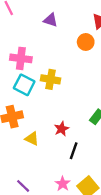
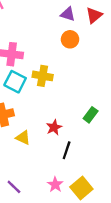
purple triangle: (51, 20) -> (68, 14), moved
orange circle: (86, 42) -> (70, 39), moved

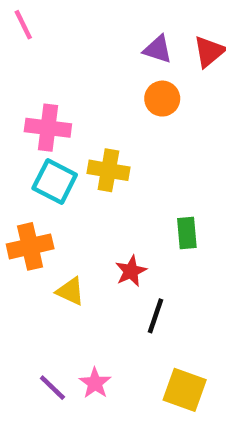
green rectangle: (91, 115) -> (187, 233), moved, turned -42
pink star: (55, 185) -> (95, 383), moved
yellow square: (81, 188) -> (185, 390), turned -30

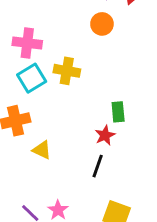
cyan square: (55, 181) -> (32, 78), turned 32
red star: (131, 271) -> (105, 135), moved

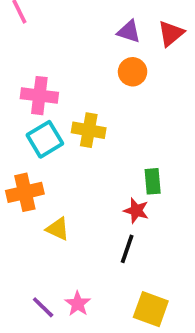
red star: (105, 135) -> (136, 211), turned -30

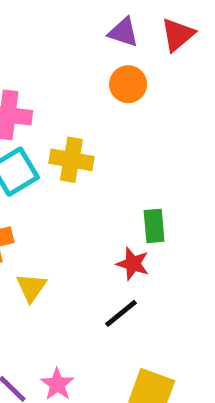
yellow triangle: (58, 229) -> (31, 287), turned 40
black line: (127, 249) -> (121, 313), turned 32

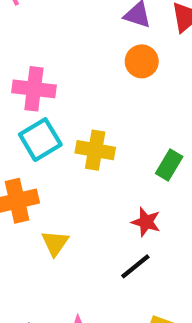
yellow cross: (71, 160) -> (95, 150), moved
green rectangle: (154, 226) -> (169, 165), moved, turned 36

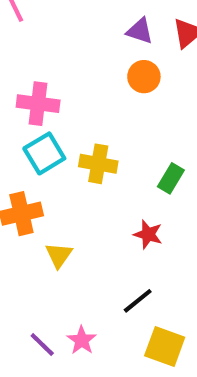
black line: (135, 266) -> (138, 301), moved

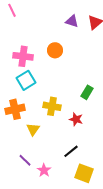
orange circle: (144, 77) -> (55, 50), moved
yellow cross: (98, 164) -> (52, 106), moved
purple line: (42, 344) -> (25, 160), moved

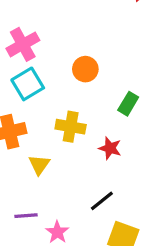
orange circle: (55, 50) -> (85, 69), moved
pink cross: (23, 56) -> (23, 44), turned -36
purple line: (25, 160) -> (26, 216), turned -48

